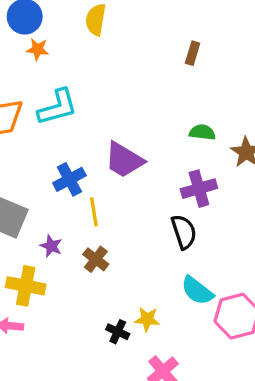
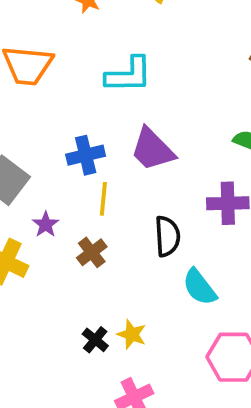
cyan L-shape: (57, 107) -> (129, 75), moved
black semicircle: (184, 232) -> (167, 236), moved
cyan semicircle: (197, 291) -> (199, 287), moved

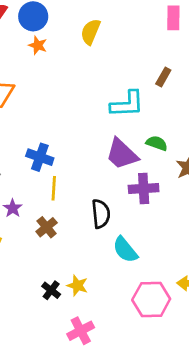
cyan L-shape: (129, 75) -> (127, 104), moved
purple trapezoid: (152, 149) -> (122, 154), moved
blue cross: (86, 155) -> (40, 157), turned 35

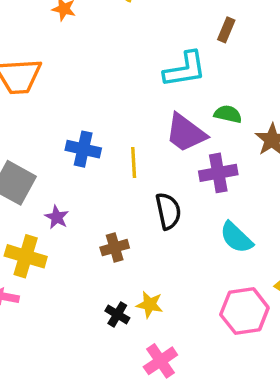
yellow line: (54, 188) -> (134, 163), moved
brown cross: (47, 227) -> (115, 248), moved, turned 30
cyan semicircle: (125, 250) -> (236, 237), moved

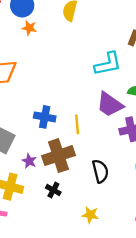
black semicircle: (168, 211) -> (100, 171), moved
brown cross: (115, 248) -> (58, 156), moved, size x1.8
black cross: (117, 314) -> (53, 190), moved

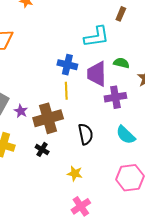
purple trapezoid: (110, 104) -> (97, 74), turned 52
blue cross: (45, 117) -> (67, 65), moved
purple star: (29, 161) -> (21, 111), moved

